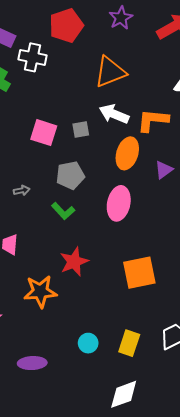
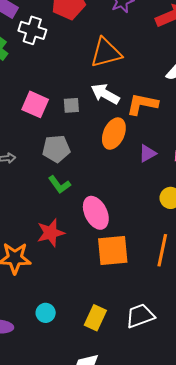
pink ellipse: (119, 203) -> (96, 213), moved, turned -44
green L-shape: (63, 211) -> (59, 185), moved
cyan circle: (88, 343) -> (46, 313), moved

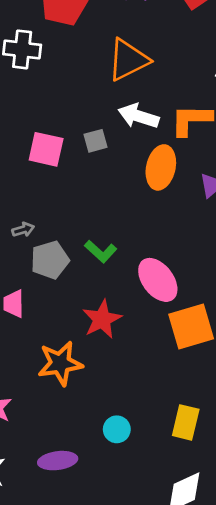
gray pentagon: (56, 149) -> (50, 260), moved

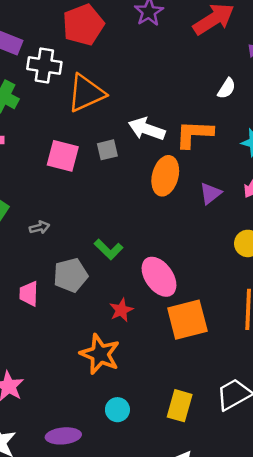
orange triangle: (128, 60) -> (86, 93), moved
gray pentagon: (50, 260) -> (71, 275), moved
red star: (102, 319) -> (121, 310), moved, size x0.7
orange star: (60, 363) -> (100, 354), moved, turned 30

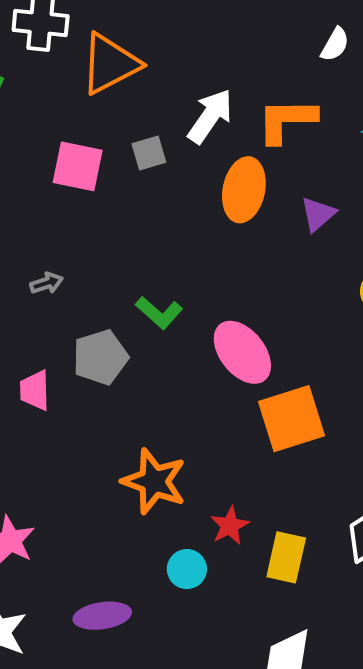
white arrow: (147, 129) -> (210, 116), turned 108
red star: (121, 310) -> (230, 526), moved

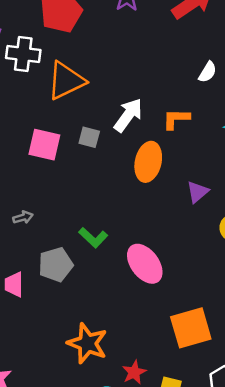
orange L-shape: (287, 120) -> (176, 119), size x0.7
gray square: (149, 153) -> (89, 137), turned 30
purple triangle: (318, 214) -> (198, 192), moved
orange square: (292, 419) -> (191, 328), moved

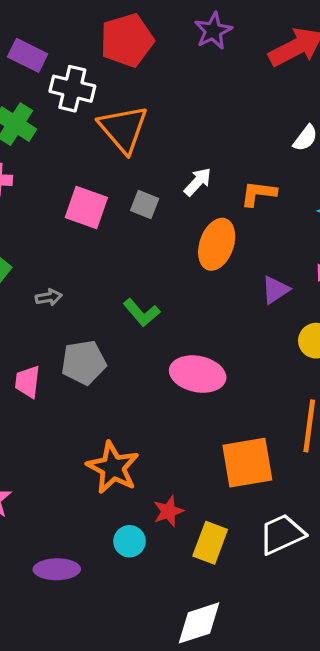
orange triangle: (66, 81) -> (123, 129), turned -51
white arrow: (128, 115) -> (198, 182), size x0.7
green L-shape: (93, 238) -> (141, 313), moved
pink ellipse: (145, 264) -> (198, 374), turned -48

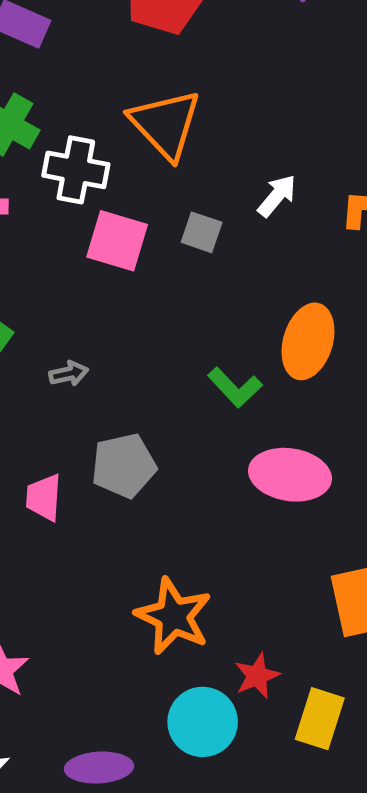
white cross: (72, 89) -> (76, 170), moved
orange ellipse: (217, 244) -> (308, 341), moved
green L-shape: (141, 313) -> (235, 387), moved
cyan circle: (130, 541) -> (203, 722), size x1.5

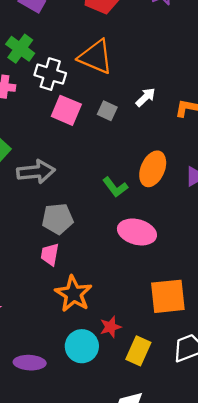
orange triangle: (165, 124) -> (96, 57), turned -30
gray arrow: (69, 374) -> (36, 172), size x2.0
pink trapezoid: (44, 497) -> (50, 254), moved

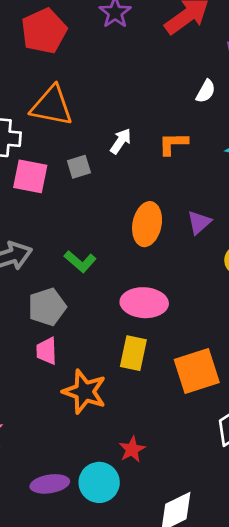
gray square: (107, 111) -> (79, 167), turned -30
green L-shape: (115, 187) -> (80, 261), moved
red star: (110, 327) -> (132, 449), moved
cyan circle: (82, 346) -> (99, 482), moved
yellow rectangle: (138, 351) -> (133, 353), moved

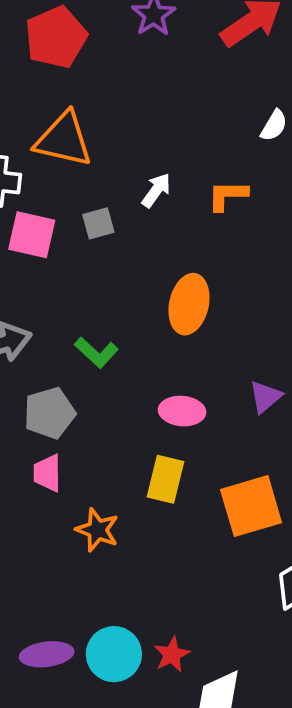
purple triangle: (199, 222) -> (265, 397), moved
pink ellipse: (144, 303) -> (182, 411), size x0.7
orange star: (84, 392) -> (97, 530), size x0.7
red star: (132, 449) -> (172, 655), moved

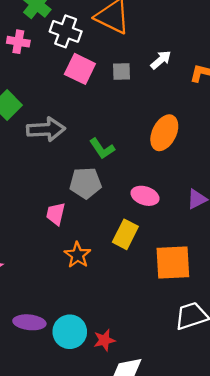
gray pentagon: (50, 413) -> (85, 183), moved

